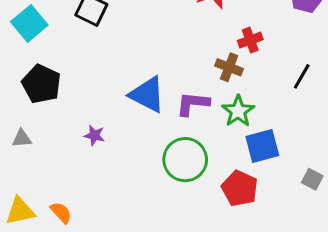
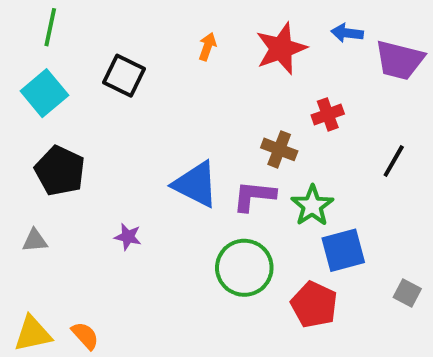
brown cross: (229, 67) -> (279, 149), moved

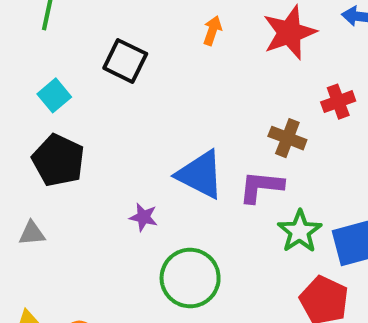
cyan square: (44, 93) -> (54, 95), moved, size x0.7
green star: (312, 206) -> (300, 231), moved
purple star: (128, 237) -> (143, 217), moved
green circle: (244, 268) -> (190, 278), moved

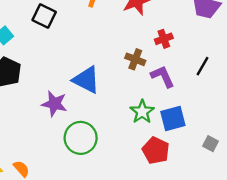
purple L-shape: (261, 187) -> (163, 76), moved, turned 60
purple star: (143, 217) -> (54, 104), size x1.6

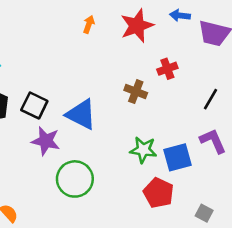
black square: (44, 16) -> (34, 105), moved
purple L-shape: (163, 76) -> (213, 141), moved
green star: (142, 112) -> (143, 150), turned -30
gray square: (210, 144) -> (204, 213), moved

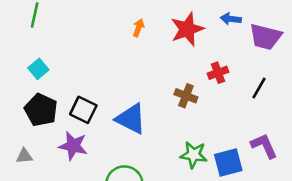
black line: (210, 99) -> (259, 88), moved
purple star: (46, 141) -> (73, 146), moved

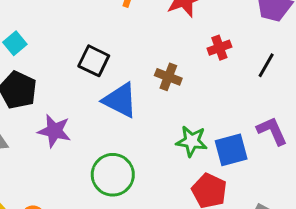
brown cross: (186, 96) -> (168, 77), moved
black square: (83, 110) -> (94, 61), moved

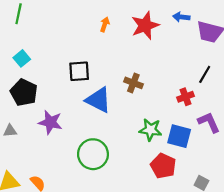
red cross: (219, 48) -> (186, 97), moved
black square: (94, 61) -> (79, 71), turned -30
blue square: (231, 150) -> (179, 136), turned 30

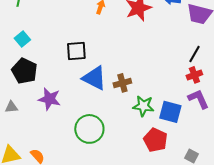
brown cross: (133, 83) -> (122, 83), moved, turned -36
red cross: (186, 97) -> (194, 75), moved

